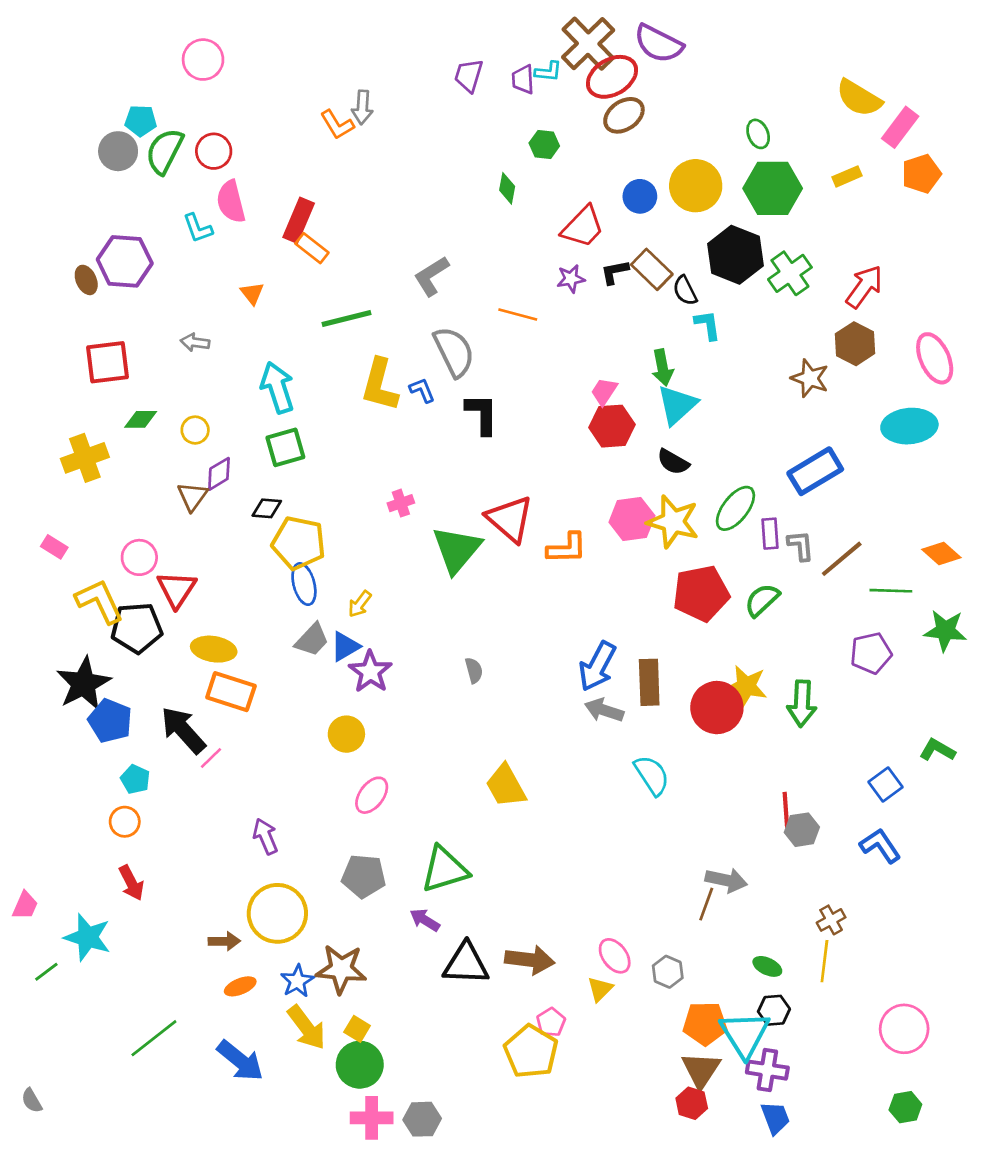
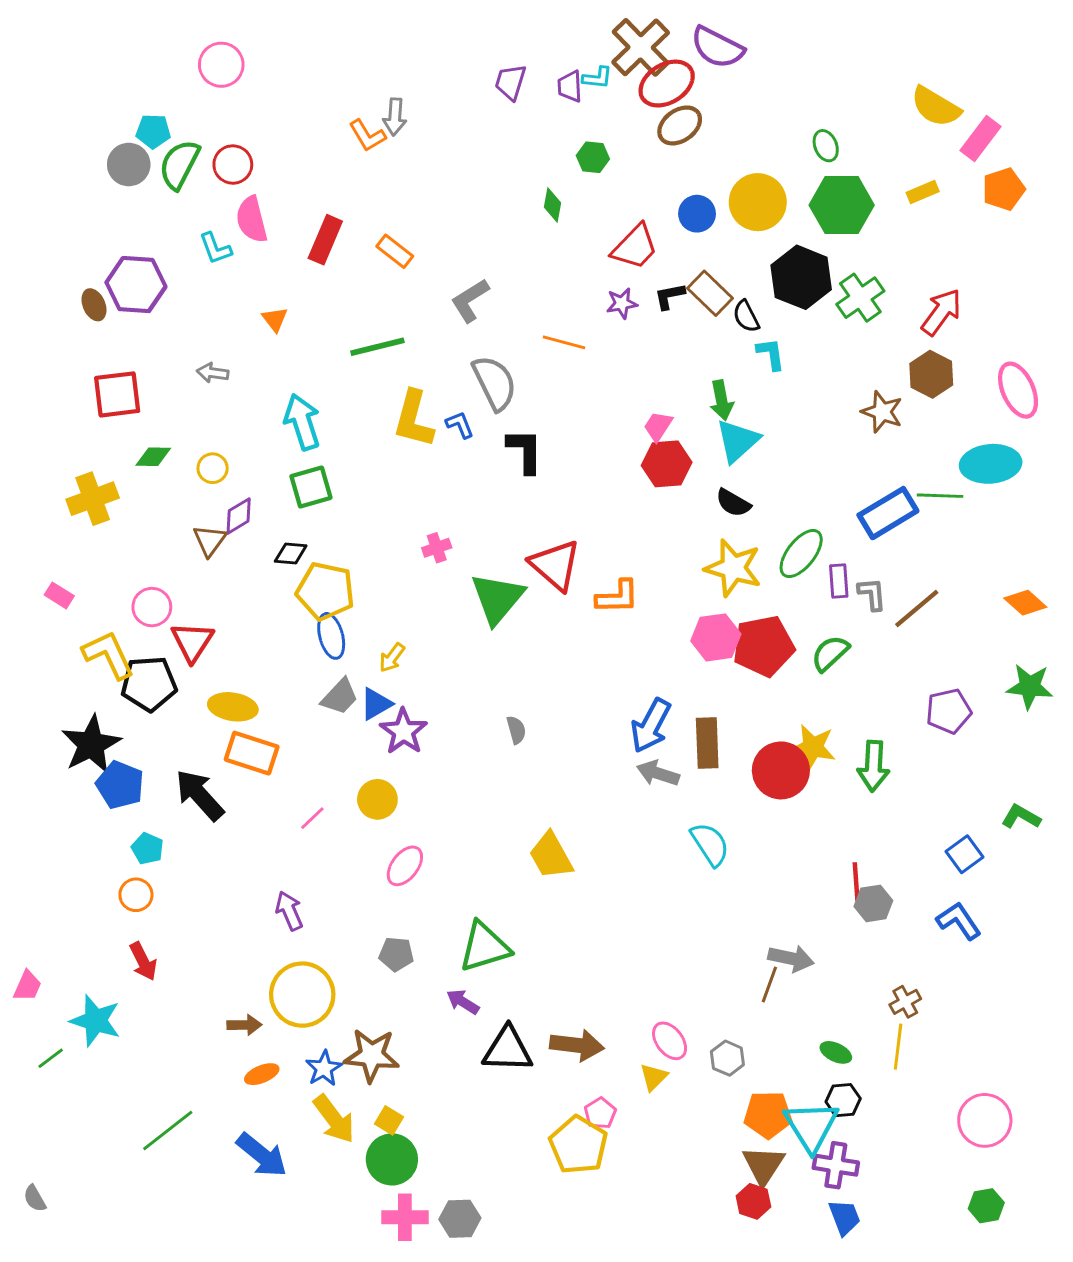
orange rectangle: (312, 248) -> (395, 251), moved
pink hexagon: (632, 519) -> (716, 637), moved
green line: (891, 591) -> (940, 496), moved
pink line: (211, 758) -> (312, 818), moved
gray pentagon: (364, 876) -> (396, 954), size x0.7

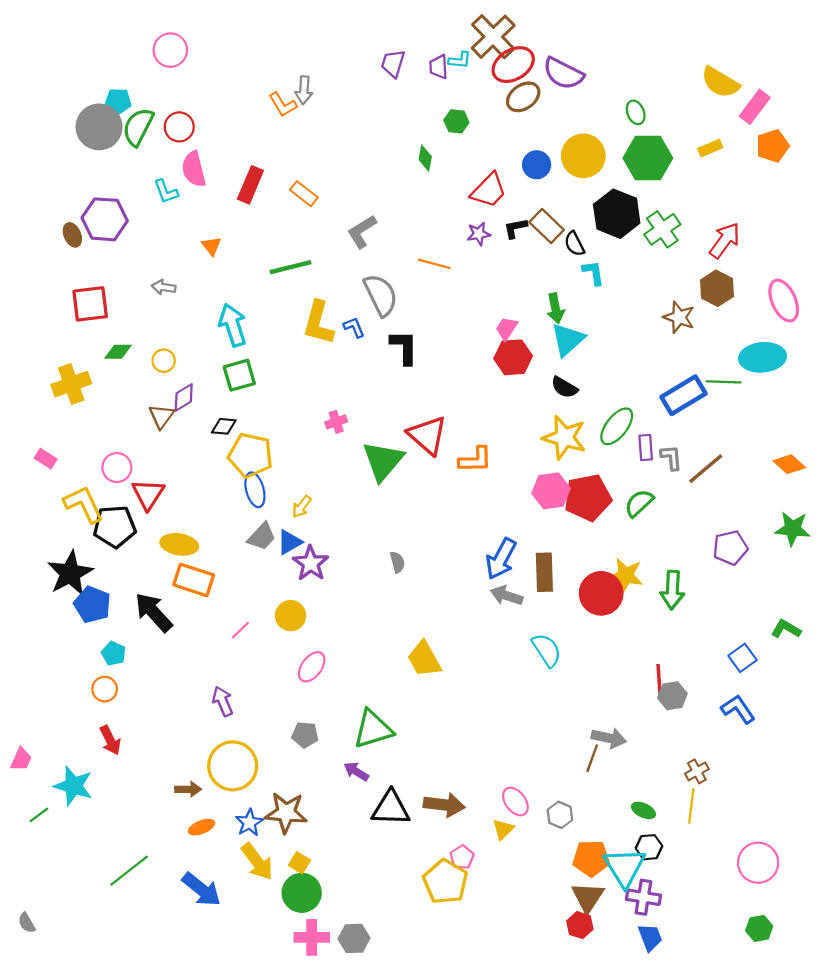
purple semicircle: (717, 47) -> (563, 73), moved
gray circle: (129, 165) -> (99, 127), size x1.4

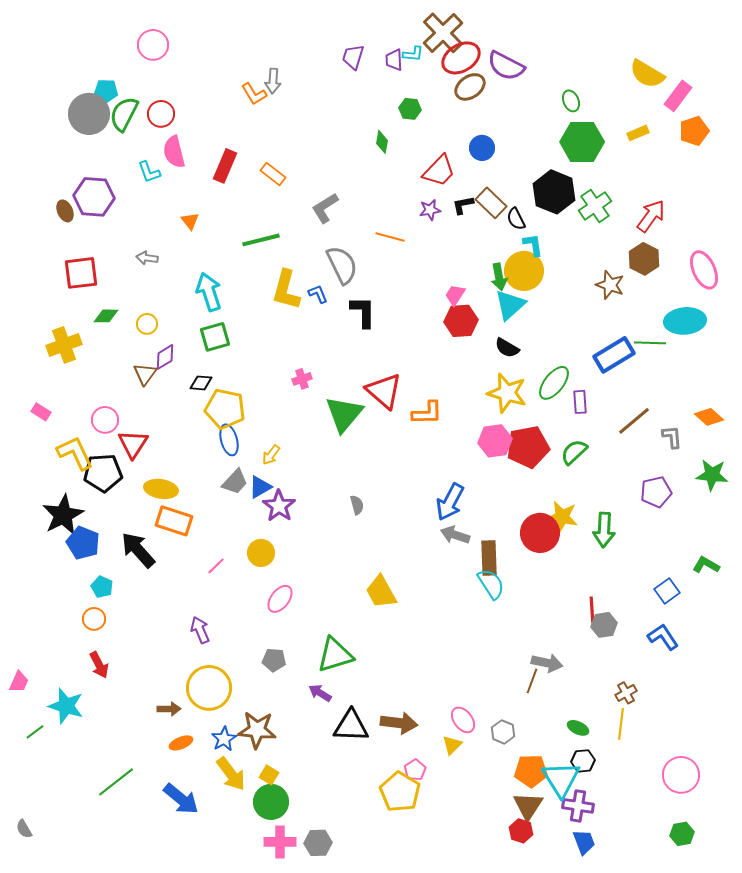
yellow circle: (583, 156) -> (524, 271), moved
gray L-shape: (671, 458) -> (672, 437), moved
brown rectangle: (544, 572) -> (489, 558), moved

